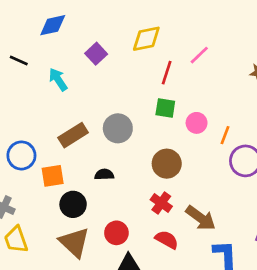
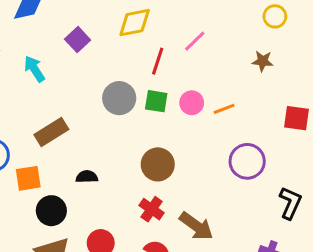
pink circle: (197, 123) -> (192, 103), moved
gray circle: (118, 128) -> (119, 98), moved
orange line: (225, 135) -> (224, 109), moved, turned 48

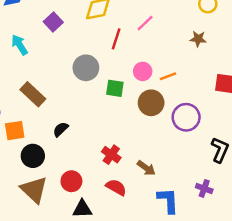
green square: (156, 101) -> (115, 88), moved
brown rectangle: (51, 132) -> (33, 94), turned 75
brown circle: (158, 164) -> (151, 103), moved
black semicircle: (87, 177) -> (61, 129), turned -42
brown arrow: (196, 226) -> (146, 168), size x0.7

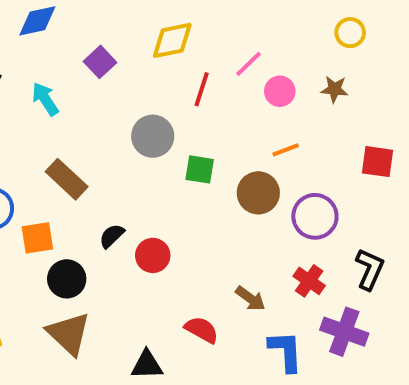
pink circle: (143, 71) -> (280, 91), moved
red cross: (111, 155) -> (309, 281), moved
red circle: (71, 181) -> (153, 255), moved
purple cross: (204, 188) -> (344, 332), size x1.6

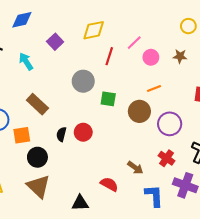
black semicircle: (112, 236) -> (61, 134), turned -32
red circle: (153, 255) -> (83, 132), moved

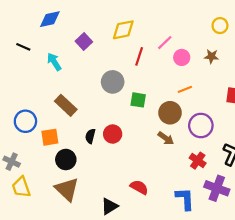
brown arrow: (135, 168) -> (166, 138), moved
black triangle: (80, 203) -> (109, 206), turned -30

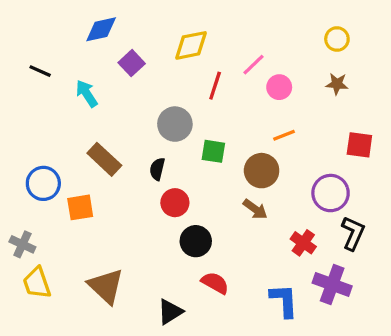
blue diamond: (50, 19) -> (101, 29), moved
brown star: (211, 56) -> (337, 84), moved
purple circle: (201, 125) -> (331, 193), moved
black semicircle: (90, 136) -> (157, 169), moved
black circle: (66, 160) -> (196, 241), moved

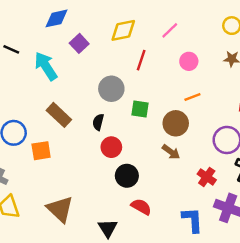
pink line: (254, 65) -> (170, 30), moved
cyan arrow: (87, 94) -> (46, 66), size x1.4
black triangle: (170, 312) -> (108, 228), turned -30

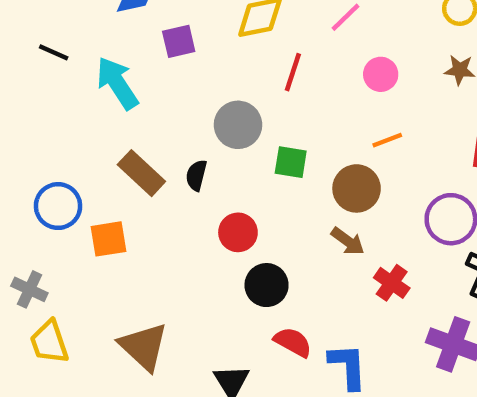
purple square: (79, 43) -> (179, 41), turned 30
black semicircle: (98, 122) -> (196, 175), moved
red cross: (207, 177) -> (392, 283), moved
blue L-shape: (192, 220) -> (348, 366), moved

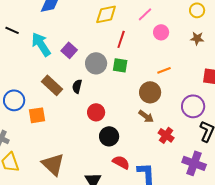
purple square: (179, 41) -> (69, 50), moved, turned -35
pink circle: (381, 74) -> (161, 32), moved
green square: (291, 162) -> (120, 65), moved

